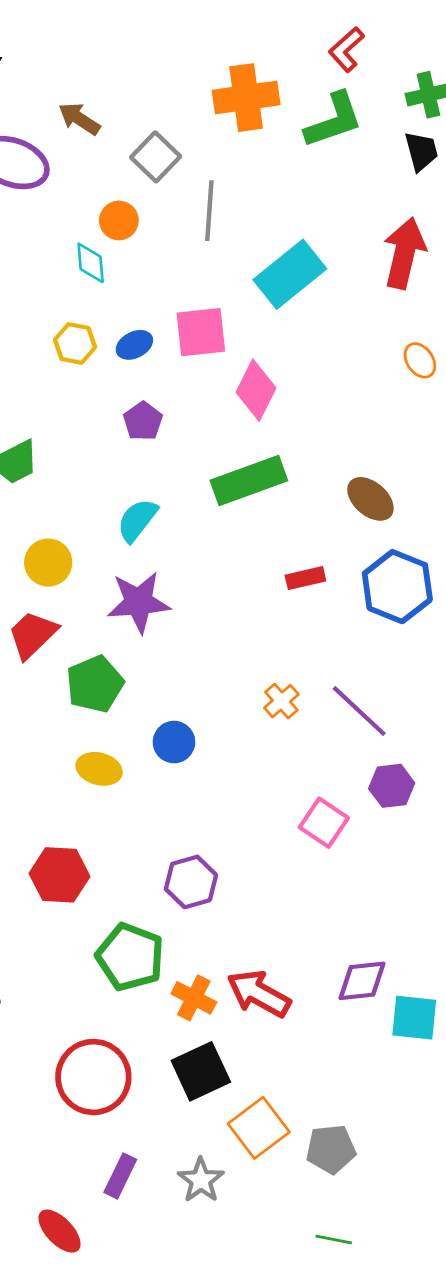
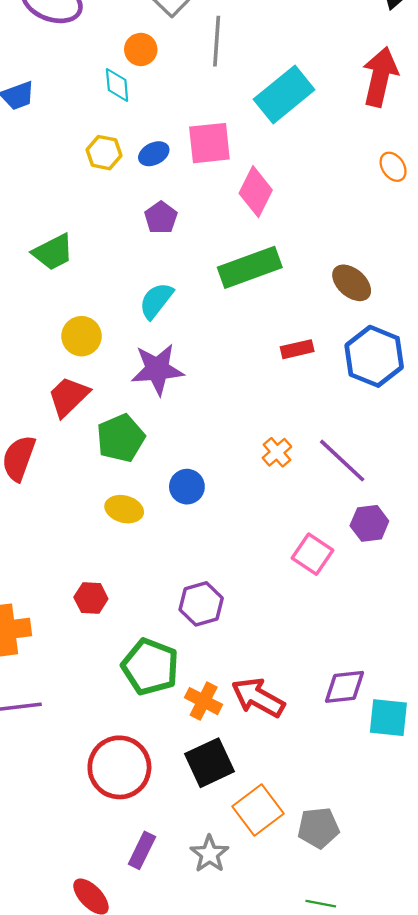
red hexagon: (59, 875) -> (91, 598), size x0.7

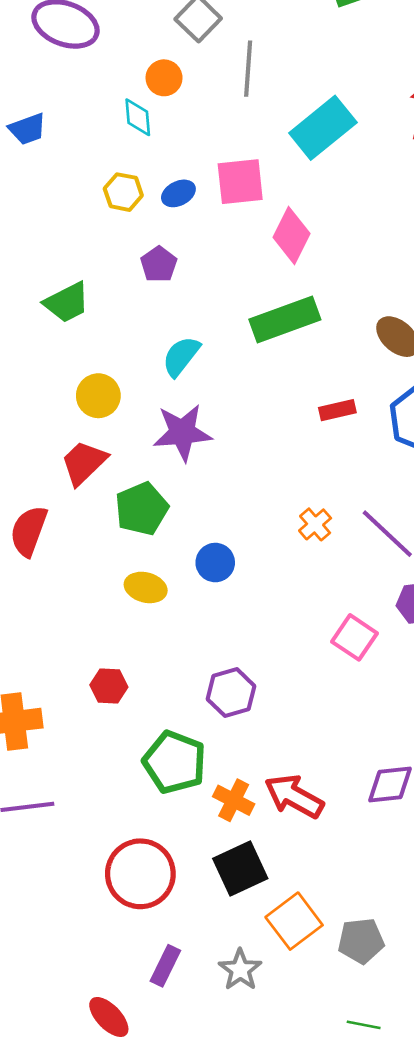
purple pentagon: (161, 218) -> (159, 264), moved

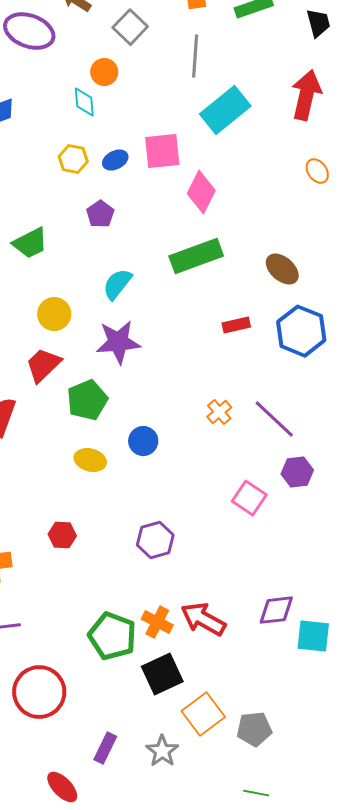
gray line: (248, 69) -> (195, 56), moved
green pentagon: (175, 762) -> (112, 636), moved
red circle: (140, 874) -> (39, 692), moved

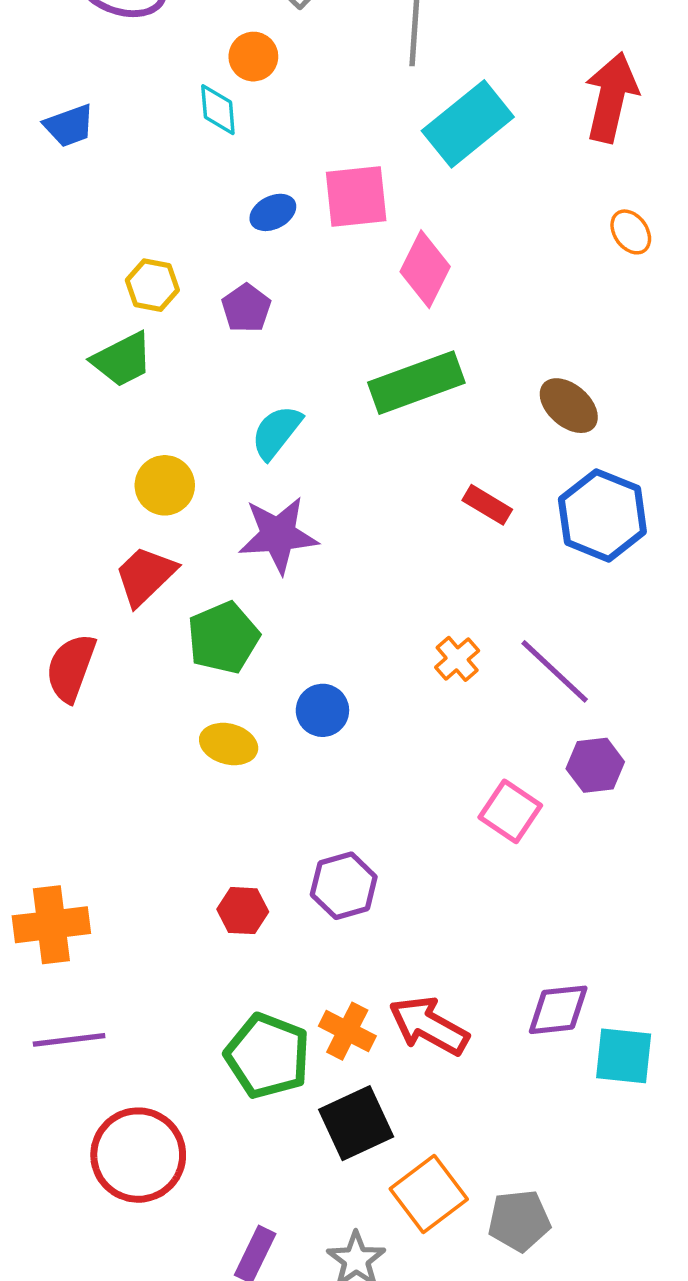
yellow hexagon: (73, 159) -> (152, 285), moved
red rectangle: (236, 325) -> (487, 505), turned 44
red hexagon: (62, 535) -> (243, 911), moved

